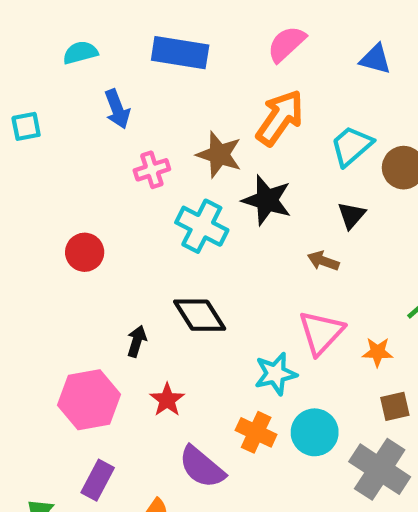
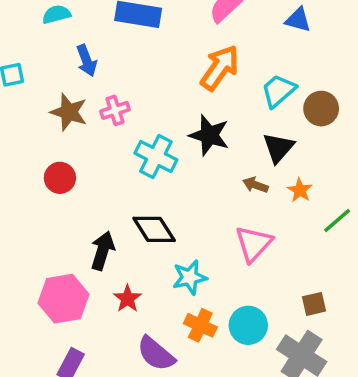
brown star: (219, 155) -> (69, 112), moved
black triangle: (352, 215) -> (278, 148), size x1.4
black arrow: (137, 341) -> (103, 251), size x1.5
orange star: (378, 352) -> (300, 190), moved, turned 30
cyan star: (276, 374) -> (190, 277), moved

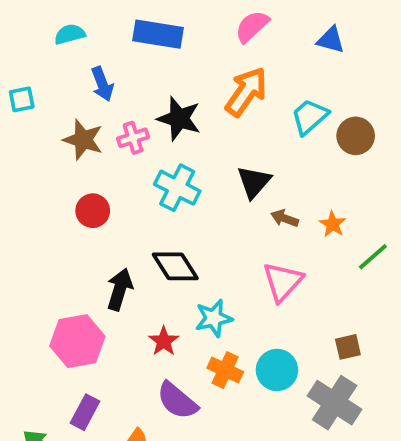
black star: (209, 135) -> (179, 119), moved
black triangle: (278, 148) -> (254, 182), moved
red circle: (60, 178) -> (93, 211), moved
red star: (127, 299) -> (164, 341), moved

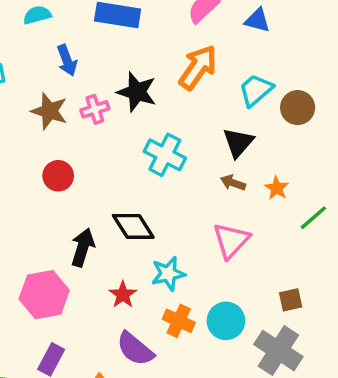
blue triangle: (331, 40) -> (257, 20), moved
black triangle: (254, 182) -> (238, 143), moved
cyan cross: (177, 188) -> (165, 155), moved

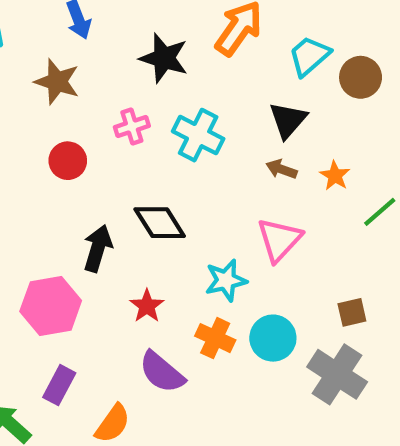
pink cross: (95, 109) -> (132, 126), moved
cyan star: (168, 274) -> (226, 280), moved

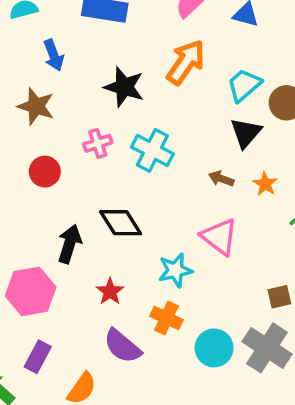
black triangle: (288, 120) -> (246, 133), moved
pink triangle: (279, 240) -> (219, 237), turned -36
cyan circle: (273, 338) -> (214, 348), moved

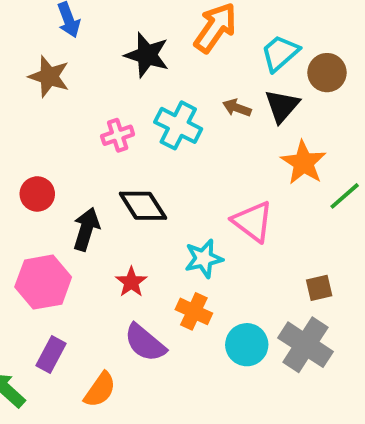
pink cross: (98, 143) -> (118, 135), moved
red circle: (45, 172) -> (37, 194), moved
brown arrow: (221, 179) -> (237, 108), moved
orange star: (265, 184) -> (304, 163), size x1.6

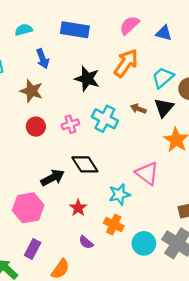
red circle: (37, 194) -> (36, 127), moved
black arrow: (86, 229) -> (53, 178), turned 45
purple semicircle: (145, 343) -> (86, 242), size x0.6

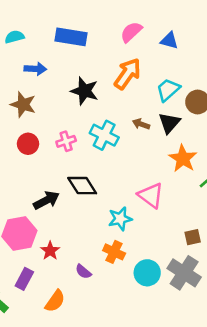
blue arrow: (43, 59) -> (35, 69), turned -66
red star: (78, 208) -> (50, 251), moved

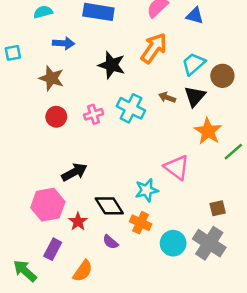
black diamond: (82, 186) -> (109, 206), moved

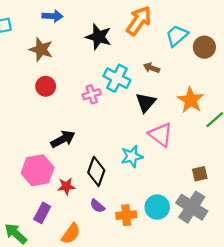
black triangle: (195, 96) -> (146, 102), moved
pink cross: (94, 114) -> (92, 94), moved
black diamond: (109, 206) -> (96, 171), turned 52
red star: (78, 222) -> (66, 186), turned 30
orange cross: (141, 223) -> (126, 215), moved, turned -30

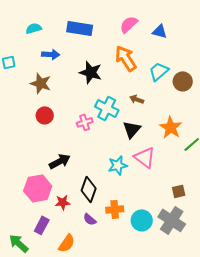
orange arrow: (139, 21) -> (126, 58), turned -68
cyan star: (132, 156) -> (118, 165), moved
orange cross: (126, 215) -> (115, 209), moved

